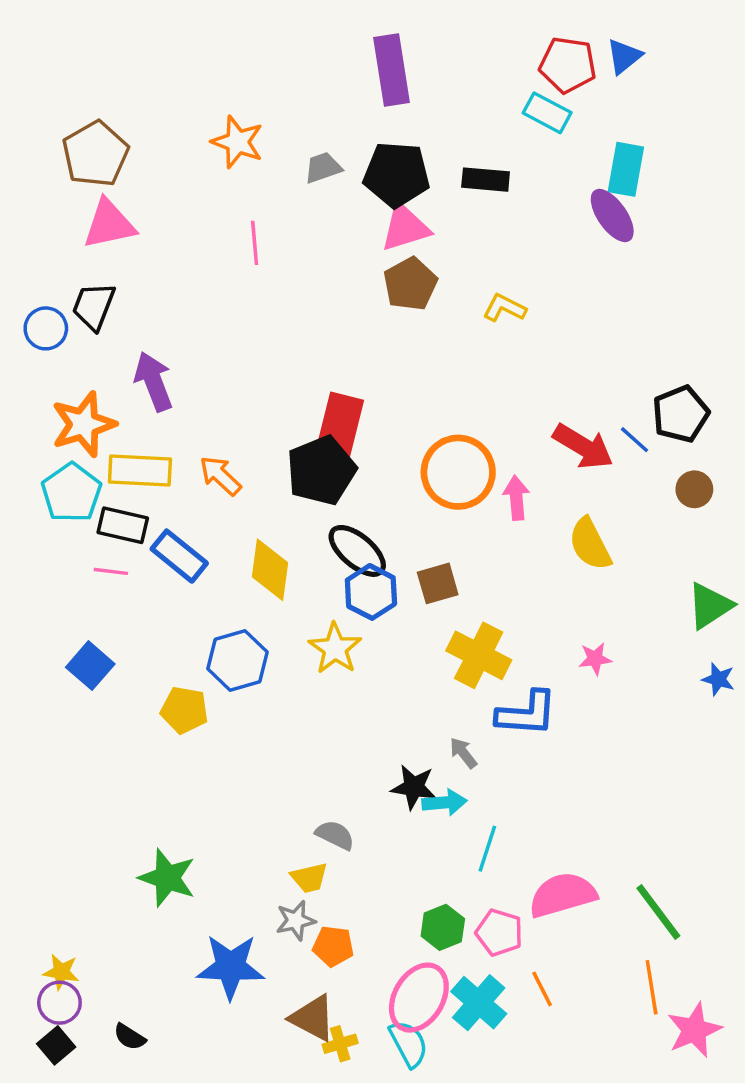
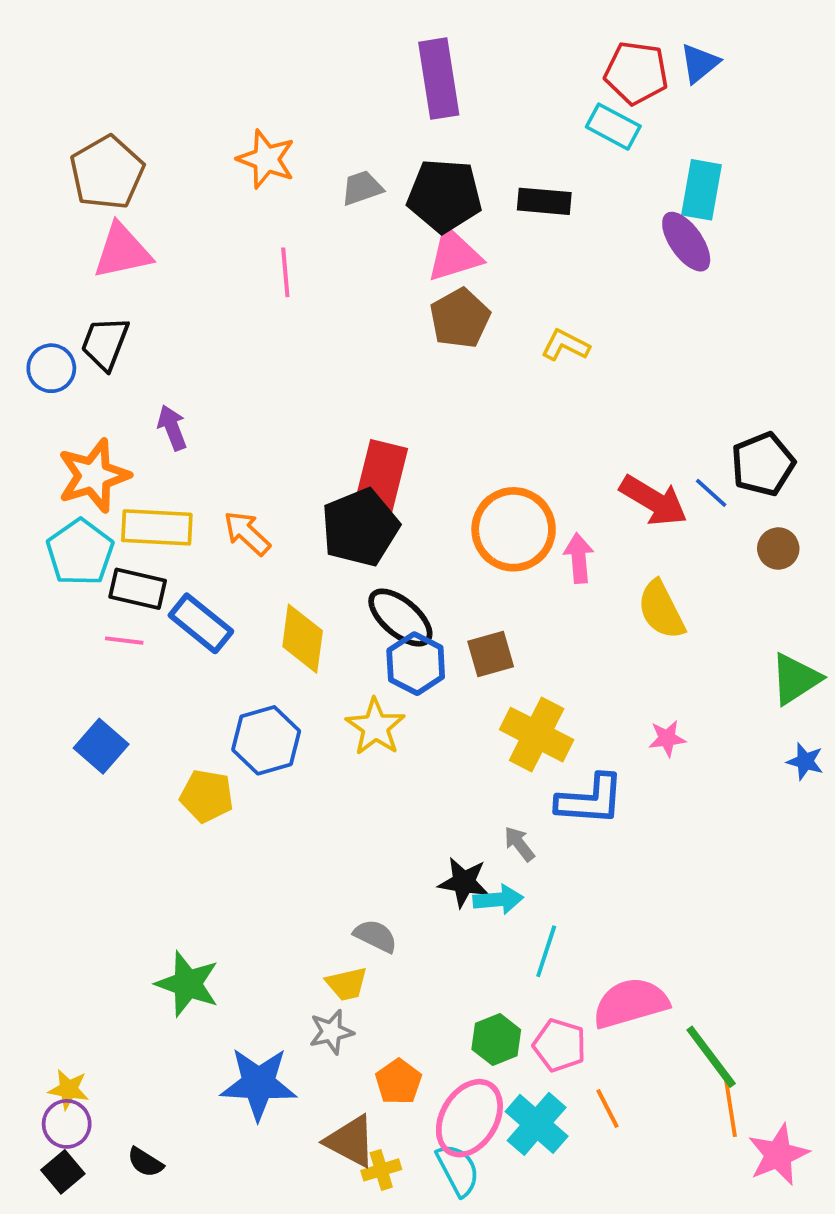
purple arrow: (154, 382) -> (172, 428), size x0.7
green line: (658, 912) -> (711, 1057), moved
orange pentagon: (333, 946) -> (398, 1082), moved, turned 30

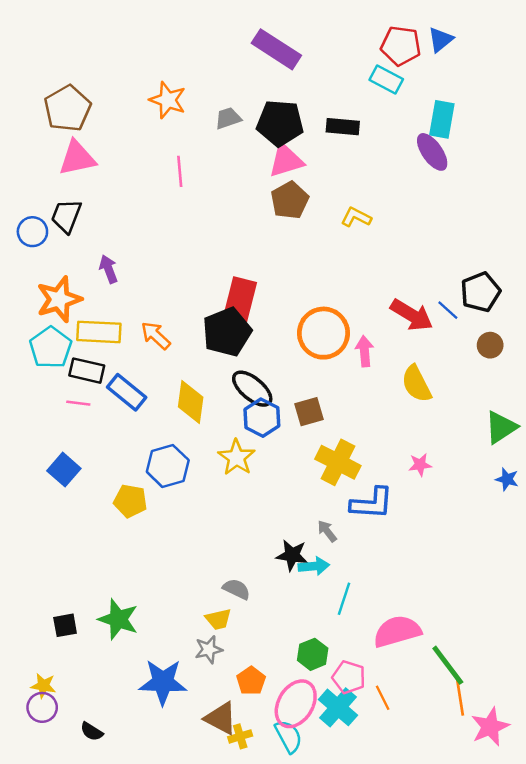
purple rectangle: (439, 79) -> (276, 49), turned -48
pink pentagon: (560, 1045) -> (349, 677), moved
black square: (63, 1172) -> (65, 625), moved, turned 30

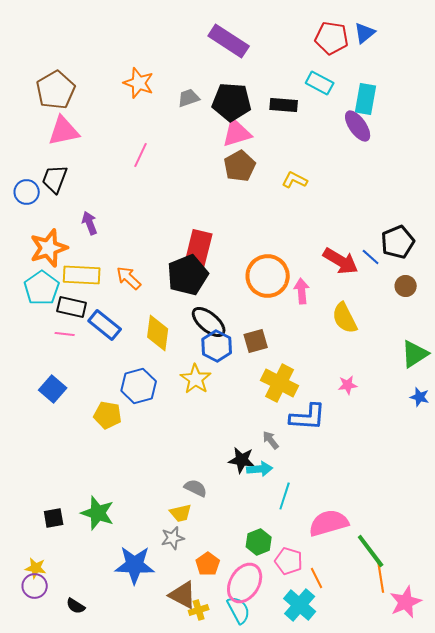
cyan rectangle: (386, 80) -> (320, 83), moved
pink line: (180, 171) -> (141, 155), moved, turned 30
cyan cross: (338, 707) -> (300, 605), moved

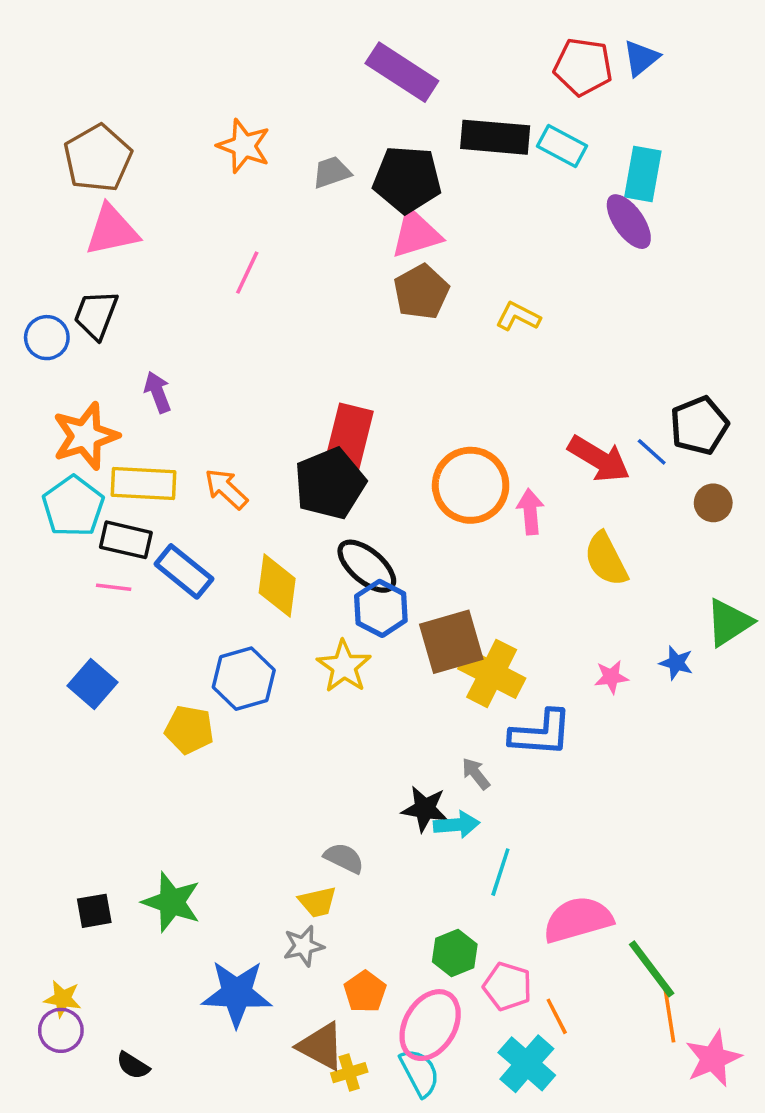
black rectangle: (284, 105) -> (495, 137), moved, size x1.4
brown square: (256, 341) -> (451, 642), moved, size x1.5
blue star: (420, 397) -> (676, 663), moved

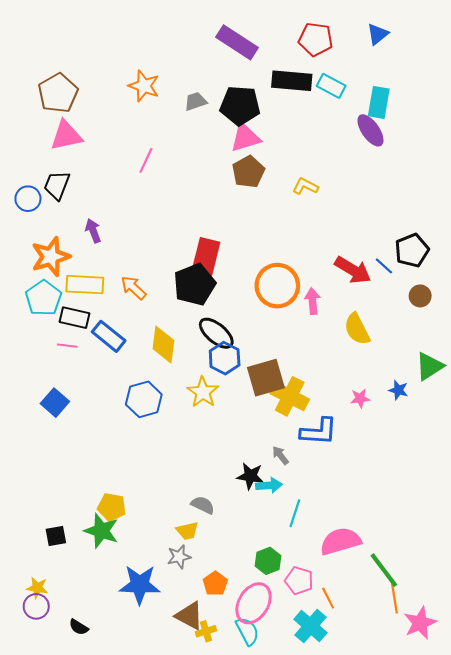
red pentagon: (583, 67) -> (316, 39), moved
yellow pentagon: (189, 730) -> (112, 507), moved

